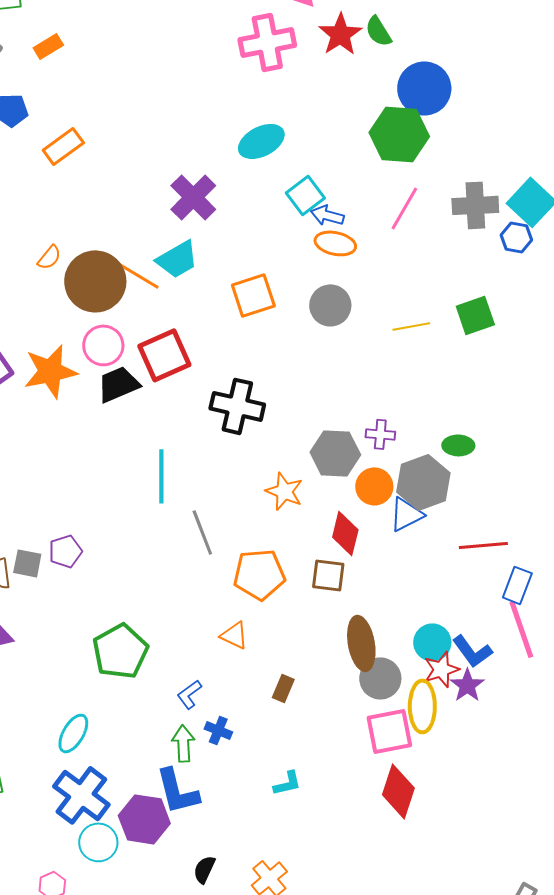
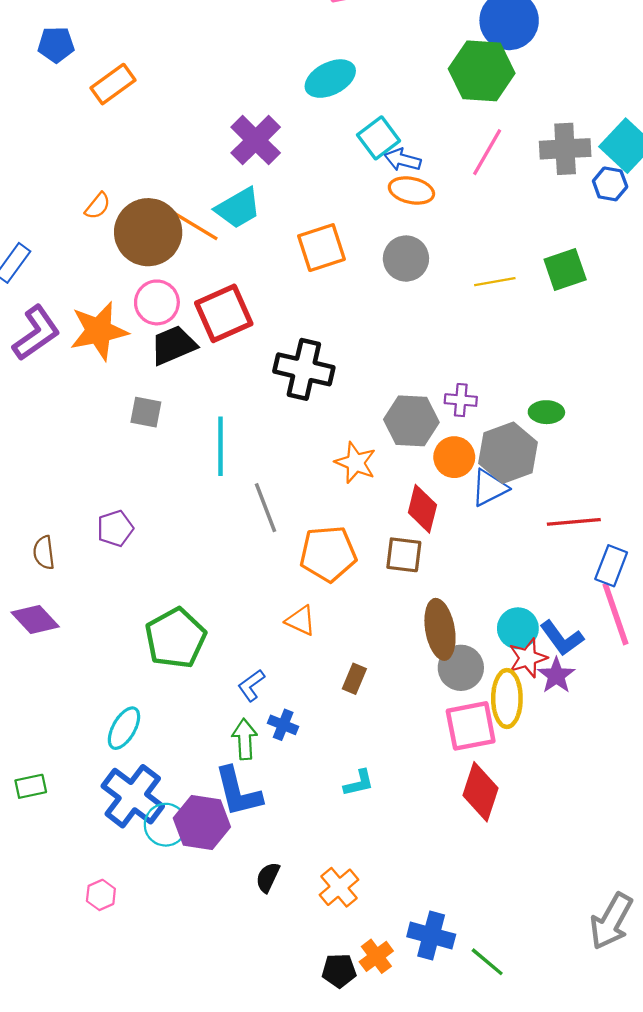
gray square: (27, 563) -> (146, 412), moved
cyan circle: (98, 842) -> (166, 825), moved

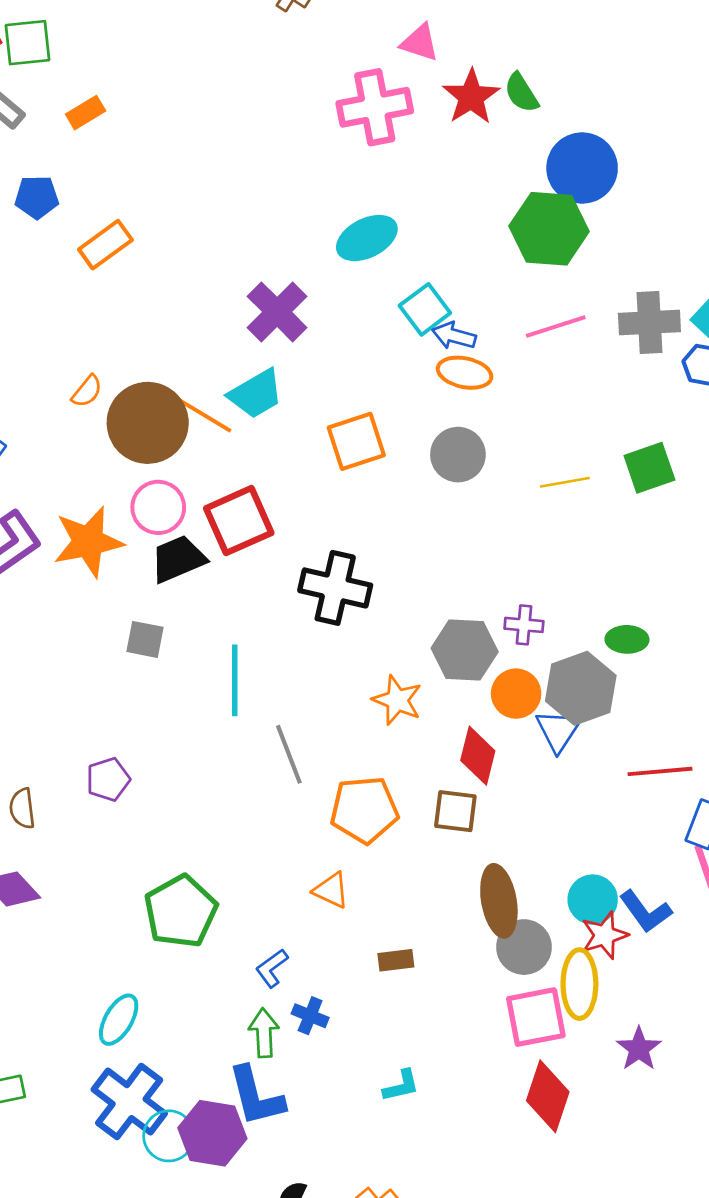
pink line: (487, 152) -> (556, 326), turned 42
blue triangle: (489, 488) -> (558, 731), turned -30
purple star: (556, 675) -> (639, 1049), moved
brown rectangle: (354, 679) -> (396, 960), turned 60

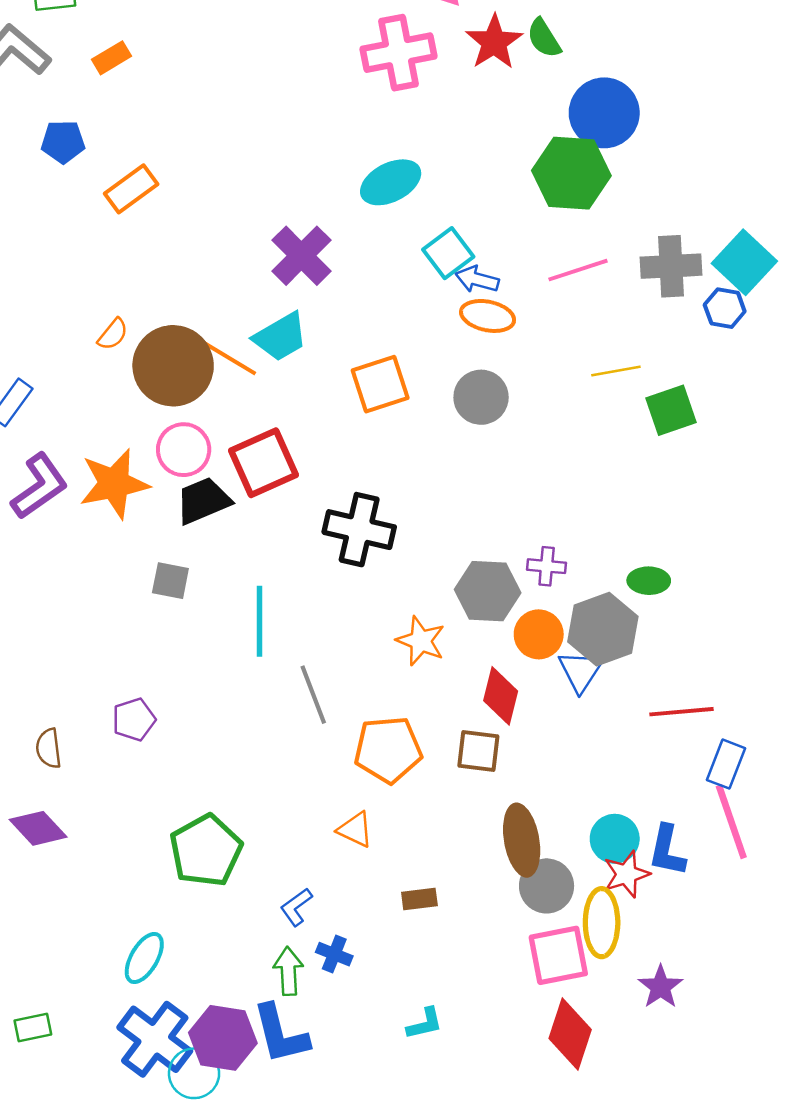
yellow line: (565, 482) -> (616, 371), moved
blue L-shape: (645, 911) -> (667, 851), turned 48
purple hexagon: (212, 1133) -> (223, 1038), moved

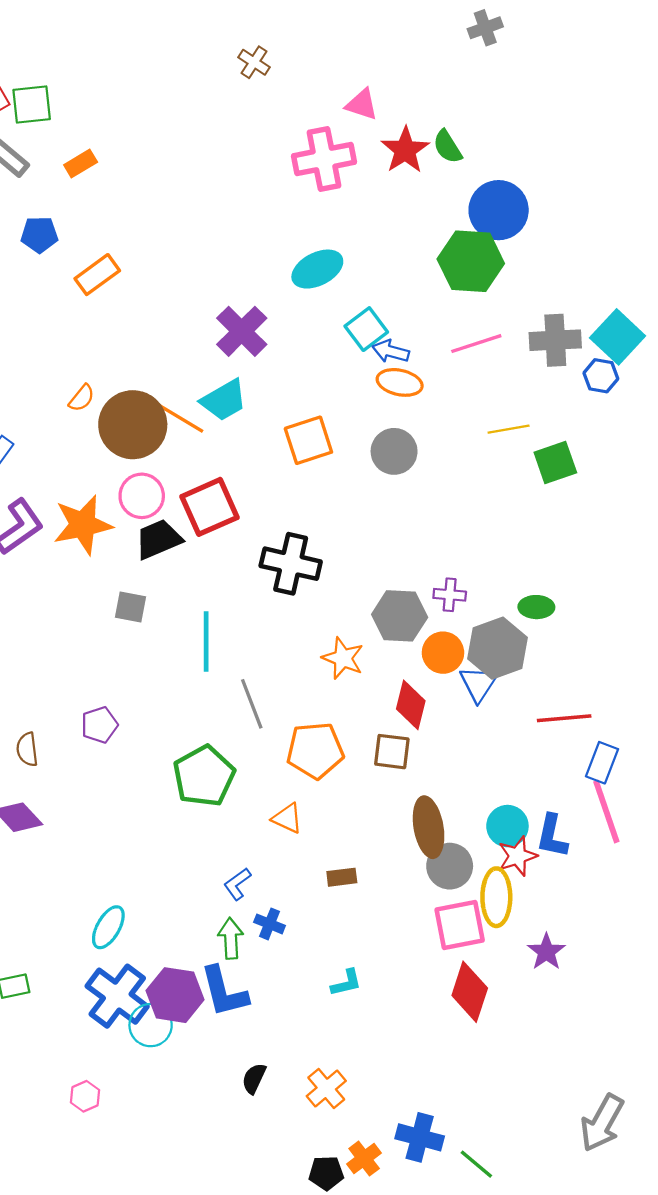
green pentagon: (206, 851) -> (204, 776), moved

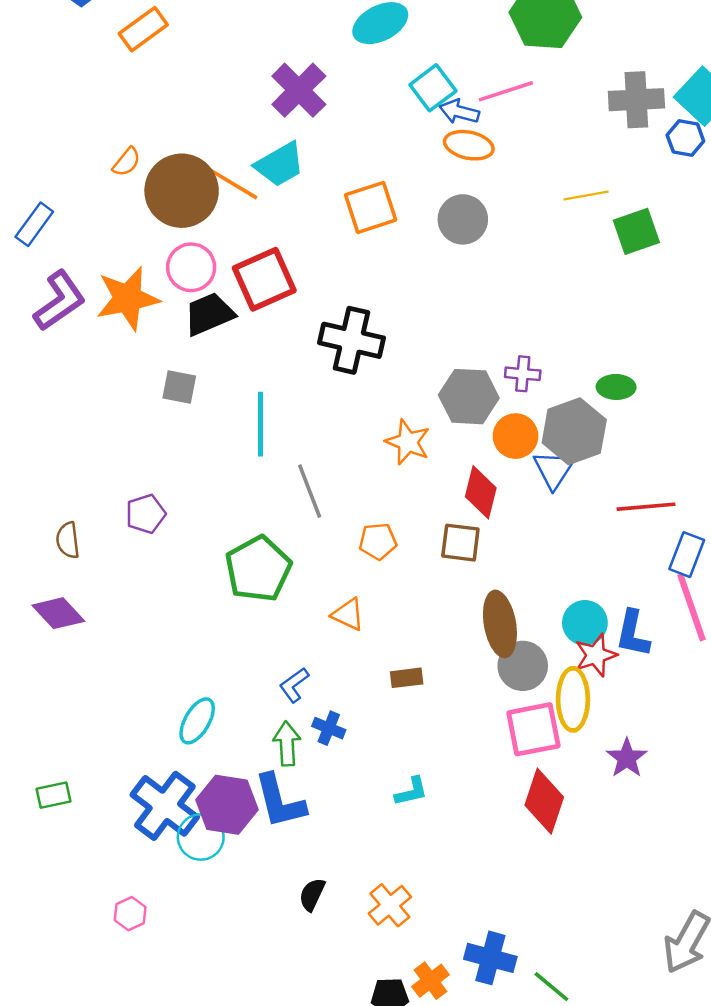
pink line: (476, 344) -> (506, 91), moved
orange pentagon: (315, 750) -> (378, 541), size x0.6
cyan ellipse: (108, 927) -> (197, 721), moved

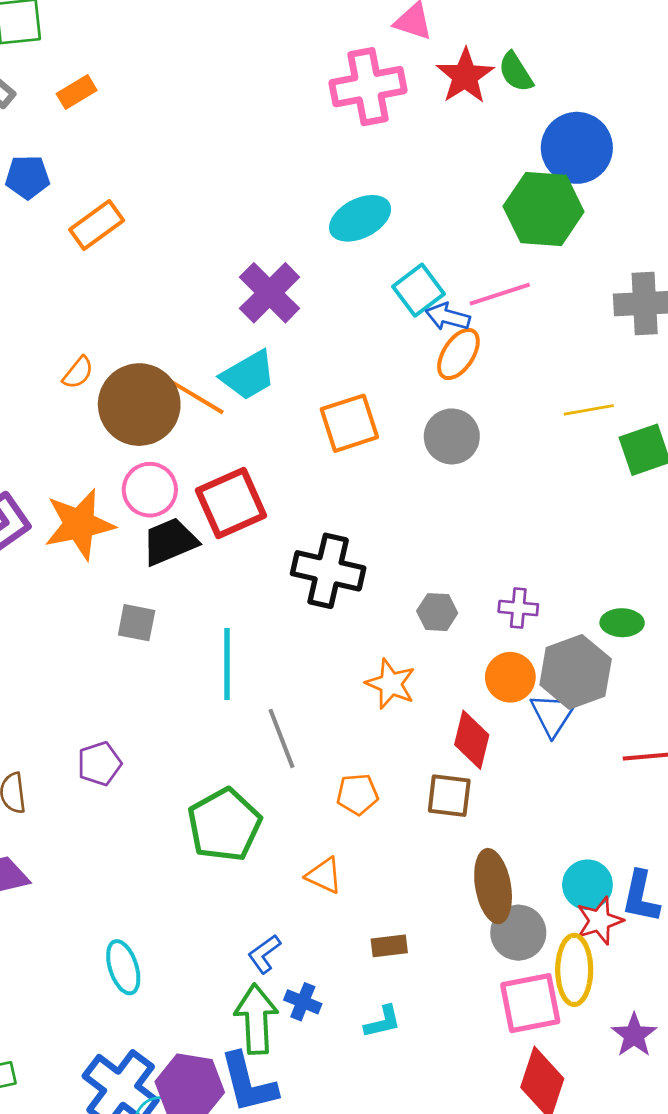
orange ellipse: (469, 145) -> (458, 354), turned -69
gray hexagon: (469, 397) -> (437, 612), moved, size x0.6
cyan ellipse: (197, 721) -> (123, 967), moved, turned -48
green arrow: (287, 744) -> (256, 1019), size x1.4
cyan L-shape: (411, 792) -> (383, 1022), moved

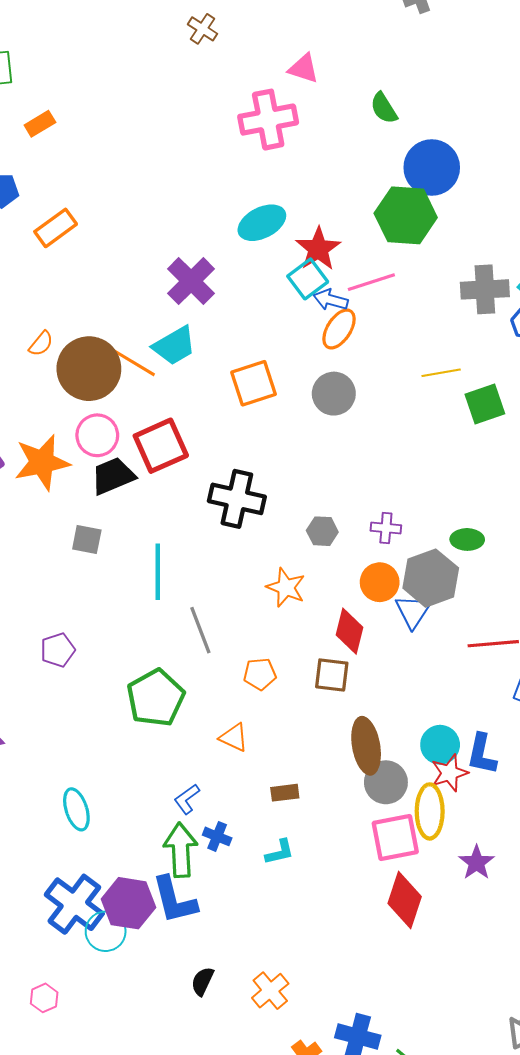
red star: (465, 76) -> (318, 249), moved

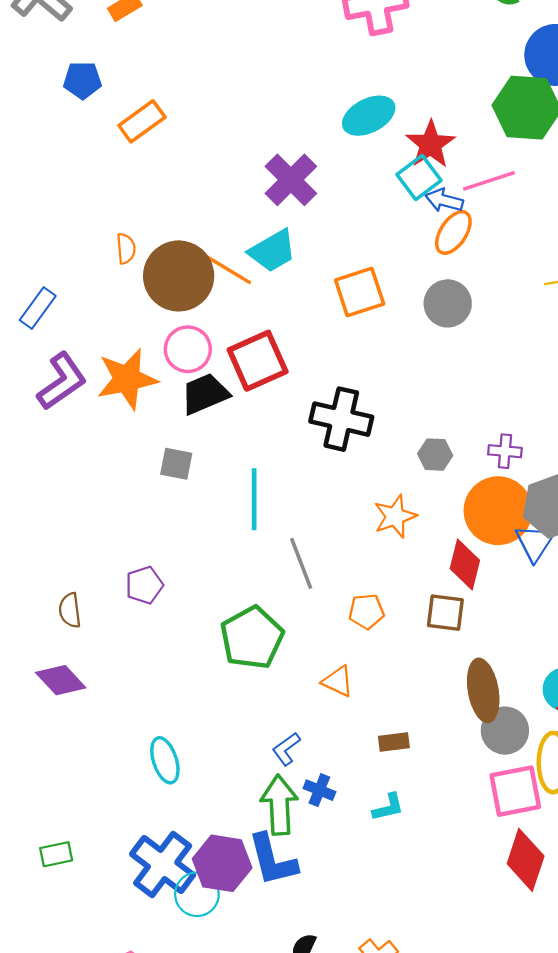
orange semicircle: (41, 344) -> (126, 248), turned -44
orange circle: (380, 582) -> (498, 511), size x1.6
orange star: (286, 587) -> (395, 516), turned 30

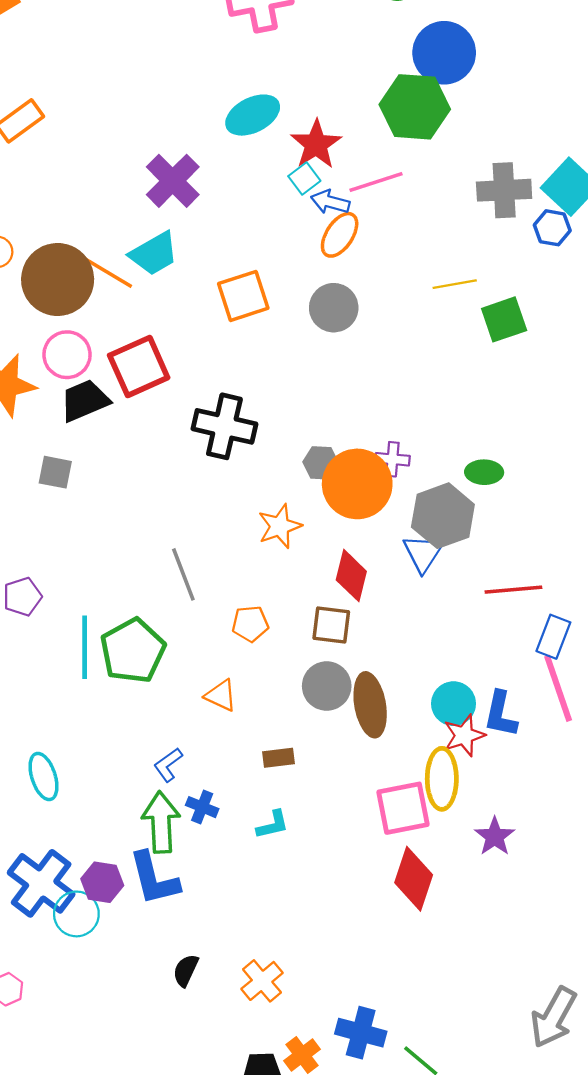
cyan square: (419, 177) -> (304, 178), size x0.7
cyan line: (254, 499) -> (85, 647), moved
orange circle: (498, 511) -> (357, 484), moved
gray circle: (505, 731) -> (327, 686), moved
purple hexagon: (222, 863) -> (102, 882), size x0.7

